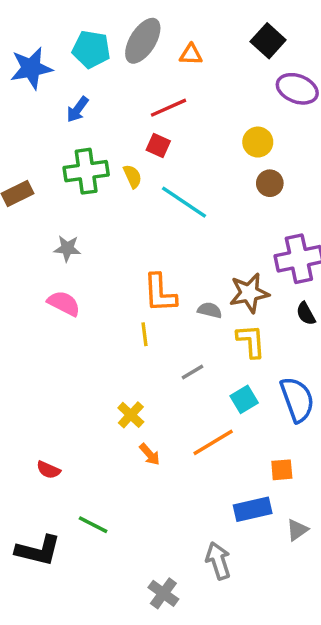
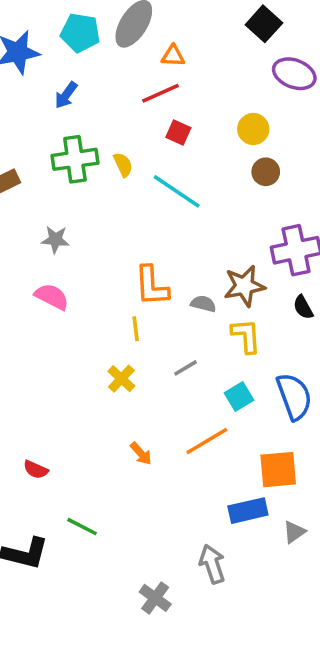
orange triangle: (191, 54) -> (173, 56), moved
red square: (158, 145) -> (178, 133), moved
yellow cross: (131, 415) -> (121, 379), moved
orange square: (282, 470) -> (278, 470), size x1.6

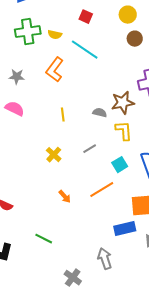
yellow semicircle: (123, 165) -> (55, 35), turned 128
orange L-shape: (152, 286) -> (55, 70), moved, turned 40
yellow line: (136, 329) -> (63, 115), moved
green line: (82, 527) -> (44, 239), moved

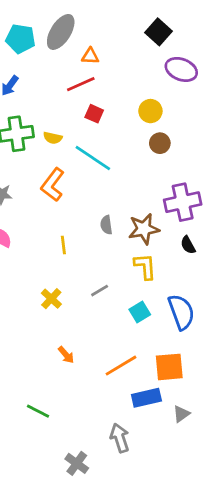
gray semicircle: (100, 113) -> (106, 225), moved, turned -112
orange line: (102, 190) -> (121, 366), moved

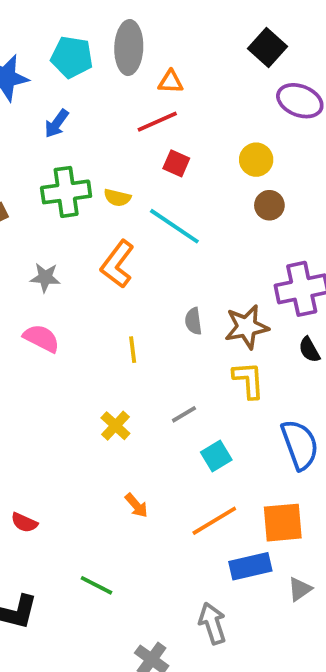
gray ellipse: (61, 32) -> (129, 48), turned -30
cyan square: (140, 312) -> (216, 456), moved

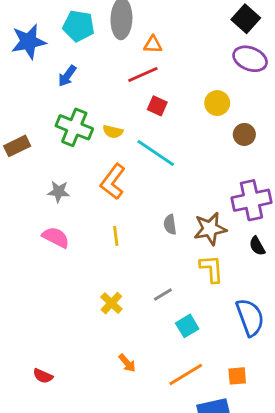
black square: (268, 48) -> (246, 19), moved
green cross: (66, 192) -> (74, 127), turned 30
brown circle: (269, 205) -> (244, 134), moved
yellow line: (133, 350) -> (116, 236), moved
orange square: (283, 523) -> (237, 376), size x0.6

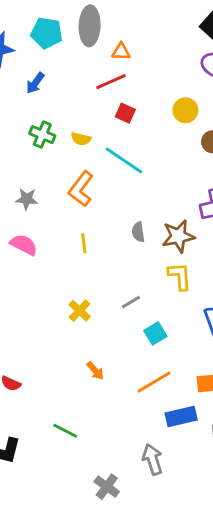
green cross: (74, 127) -> (42, 135), size x0.7

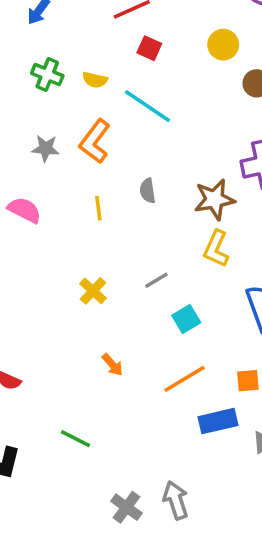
gray star: (27, 199) -> (46, 148), moved
gray semicircle: (138, 232) -> (148, 191), moved
yellow L-shape: (180, 276) -> (216, 249), turned -152
gray arrow: (153, 459) -> (176, 500), moved

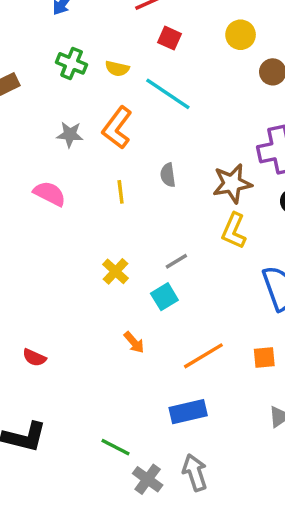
cyan square: (186, 319) -> (164, 297), moved
blue rectangle: (218, 421) -> (188, 412), moved
green line: (75, 439) -> (115, 447), moved

